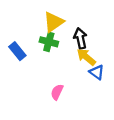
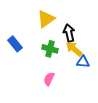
green cross: (49, 42) -> (50, 49), moved
blue triangle: (97, 72) -> (83, 62), turned -32

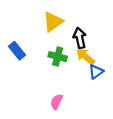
blue triangle: (83, 62) -> (96, 72), turned -40
pink semicircle: (49, 79) -> (56, 102), moved

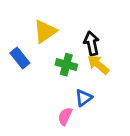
yellow triangle: (53, 22) -> (45, 31), moved
blue triangle: (96, 72) -> (84, 98), moved

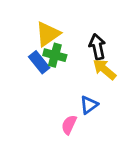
blue rectangle: (20, 58) -> (39, 62), moved
green cross: (66, 65) -> (55, 55), moved

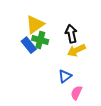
yellow arrow: (104, 69) -> (76, 50), turned -66
pink semicircle: (69, 125) -> (76, 93), moved

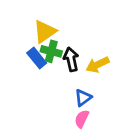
black arrow: (71, 34) -> (71, 59), moved
pink semicircle: (76, 93) -> (82, 119), moved

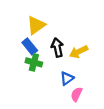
green cross: (51, 51) -> (34, 62), moved
pink semicircle: (82, 119) -> (76, 94), moved

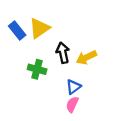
blue rectangle: (30, 46) -> (17, 31), moved
pink semicircle: (76, 94) -> (72, 104), moved

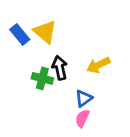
yellow triangle: (39, 28) -> (45, 32), turned -45
black arrow: (63, 53) -> (60, 68), moved

